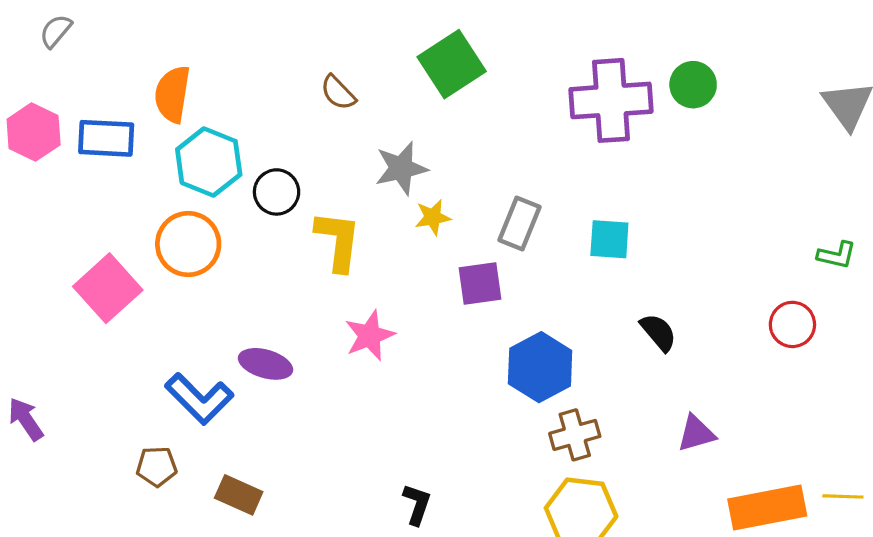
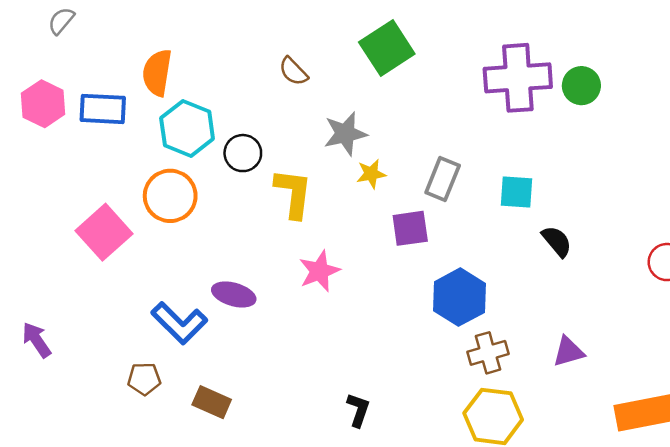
green circle: (693, 85) -> (581, 86), moved
black semicircle: (658, 332) -> (557, 241), moved
purple triangle: (696, 433) -> (568, 352), moved

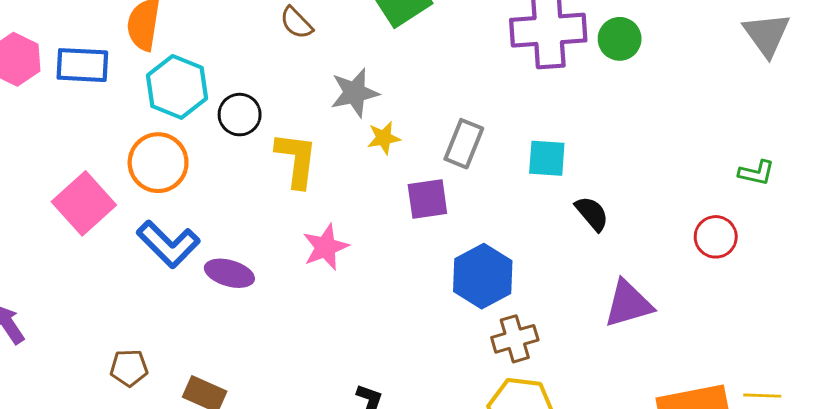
blue L-shape: (179, 323) -> (168, 244), moved
purple triangle: (568, 352) -> (628, 304), moved, size x1.4

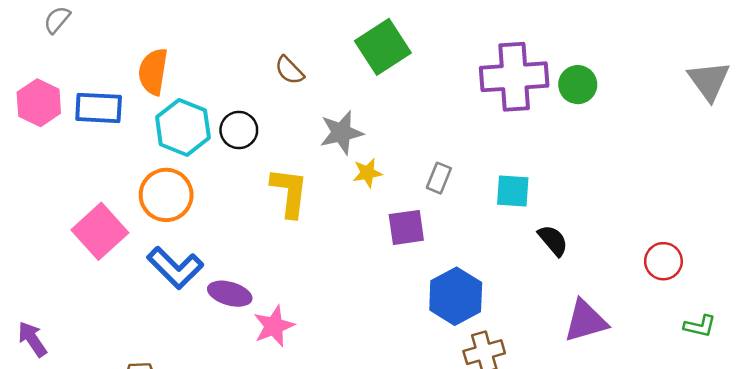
black circle: (240, 115) -> (239, 130), moved
gray rectangle: (464, 144) -> (439, 178), size x0.7
green L-shape: (756, 173) -> (700, 326), moved
pink star: (326, 247) -> (274, 326), moved

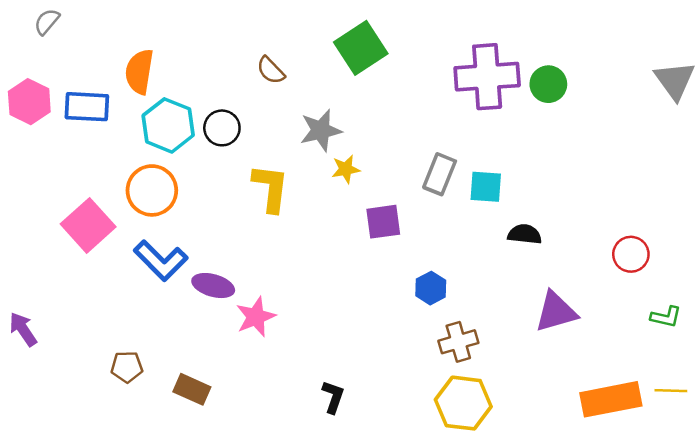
gray rectangle: (439, 178) -> (440, 174), moved, size x1.4
black semicircle: (553, 240) -> (525, 234), turned -44
blue hexagon: (456, 296) -> (431, 288), size x0.6

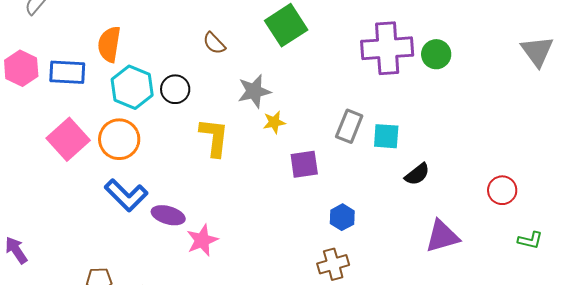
pink square: (88, 225) -> (68, 139), moved
black semicircle: (525, 234) -> (417, 174), turned 136
brown cross: (458, 342) -> (333, 264), moved

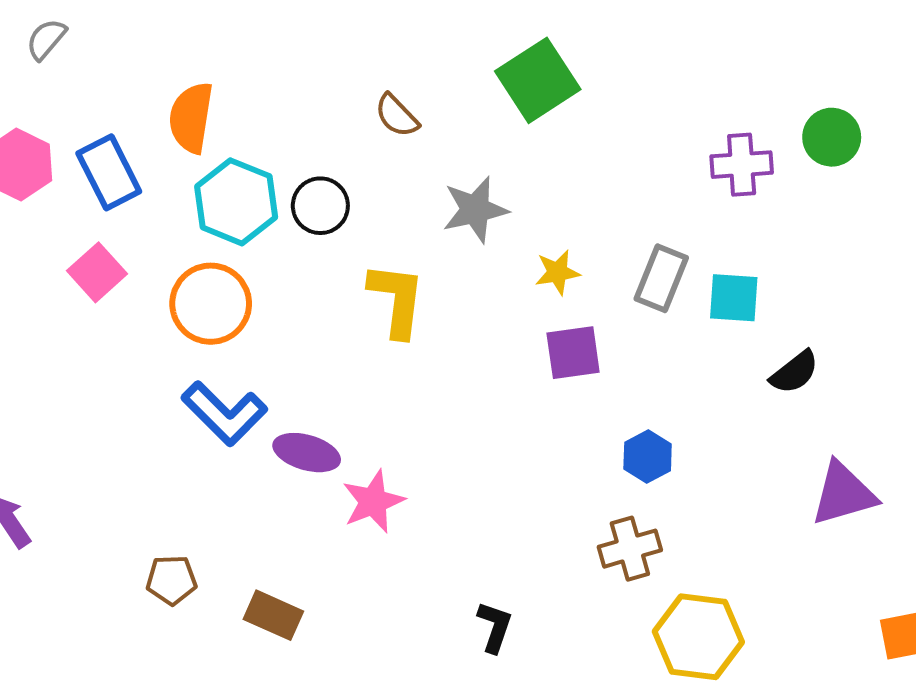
purple cross: (387, 48) -> (742, 165), moved, size x0.6
blue rectangle: (67, 72) -> (109, 172), turned 60
yellow star: (274, 122) -> (557, 272), moved
pink square: (68, 139) -> (97, 272), moved, size x0.7

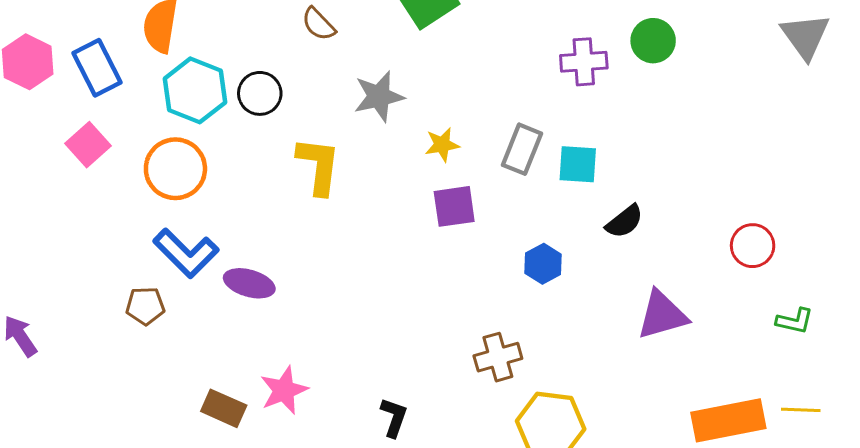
blue hexagon: (648, 456) -> (543, 264), moved
pink star: (373, 502) -> (284, 390), moved
brown pentagon: (171, 580) -> (145, 306), moved

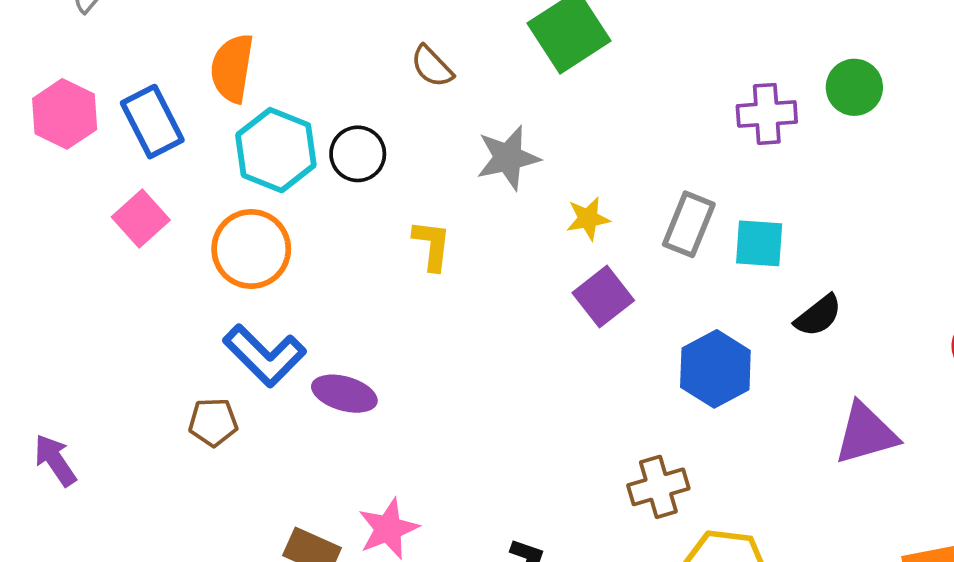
yellow L-shape: (319, 166) -> (432, 245), size x0.7
purple square: (454, 206) -> (603, 297), turned -30
blue hexagon: (543, 264) -> (715, 369), size x1.5

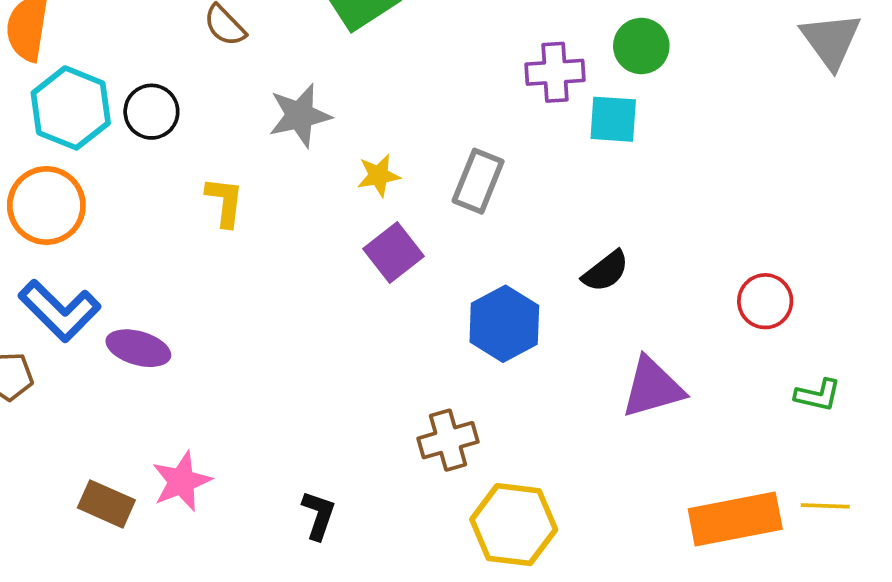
cyan square: (759, 243) -> (613, 119), moved

